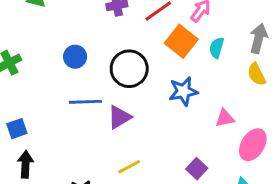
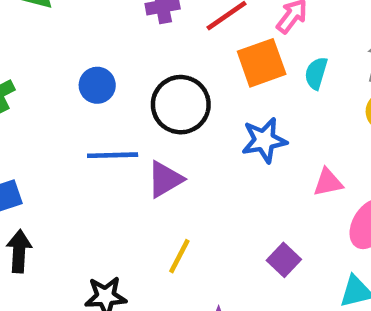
orange square: (181, 41) -> (262, 63), turned 32
yellow line: (129, 167) -> (179, 256), turned -35

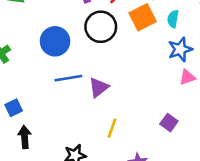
blue circle: (97, 85) -> (55, 41), size x1.5
black circle: (181, 105) -> (101, 27), moved
blue star: (264, 140) -> (180, 49), moved

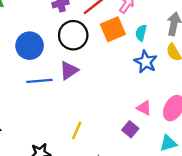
blue star: (180, 49) -> (146, 62), turned -30
pink triangle: (187, 77) -> (144, 108), moved, turned 42
purple triangle: (99, 87) -> (69, 70), moved

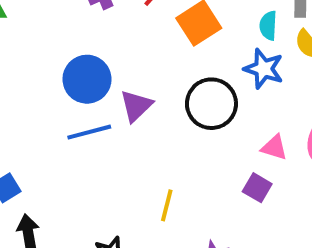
cyan semicircle: (141, 33) -> (268, 26), moved
black circle: (73, 35) -> (211, 104), moved
blue circle: (30, 46) -> (87, 79), moved

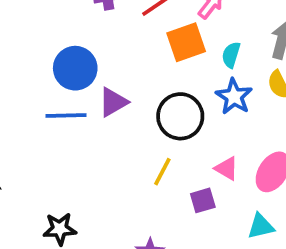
cyan semicircle: (268, 26) -> (231, 55), moved
purple square: (257, 188) -> (203, 200), turned 30
yellow line: (167, 205) -> (162, 172), moved

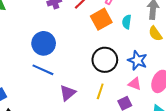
blue star: (234, 97) -> (137, 60), moved
purple triangle: (113, 102) -> (68, 93), moved
blue line: (66, 116) -> (43, 70), turned 35

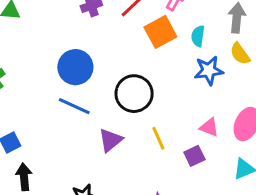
black circle: (105, 60) -> (134, 94), moved
blue star: (137, 60) -> (209, 70), moved, turned -30
yellow line: (100, 91) -> (158, 138), turned -42

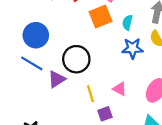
pink triangle: (209, 127) -> (120, 89), moved
purple triangle: (110, 140) -> (57, 79), moved
purple square: (194, 156) -> (105, 114), moved

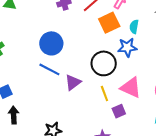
blue star: (133, 48) -> (127, 47), moved
black circle: (76, 59) -> (104, 63), moved
pink triangle: (120, 89) -> (131, 88), size x1.6

